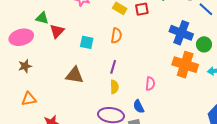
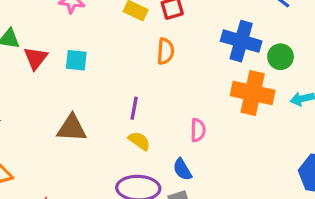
orange semicircle: (116, 36) -> (165, 51), moved
cyan square: (87, 42) -> (76, 60), moved
yellow semicircle: (114, 87) -> (139, 141), turned -48

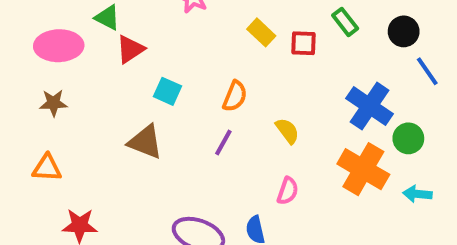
orange semicircle: (165, 51) -> (235, 96), moved
cyan square: (76, 60) -> (168, 91), moved
yellow semicircle: (139, 141) -> (287, 131), moved

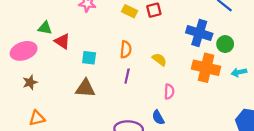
red triangle: (130, 49) -> (62, 41), turned -35

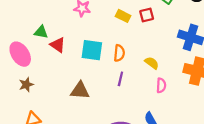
pink ellipse: (24, 51) -> (20, 54), turned 75
cyan square: (89, 58) -> (92, 50), moved, size x1.5
pink semicircle: (169, 92) -> (161, 85), moved

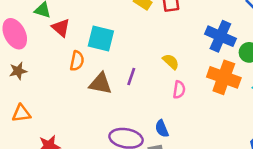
orange semicircle: (119, 53) -> (77, 61), moved
brown triangle: (80, 91) -> (101, 84), moved

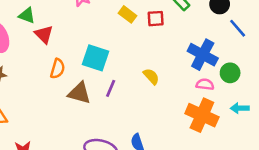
cyan square: (101, 39) -> (95, 58), moved
orange cross: (224, 77) -> (202, 115), moved
pink semicircle: (179, 90) -> (205, 84), moved, turned -96

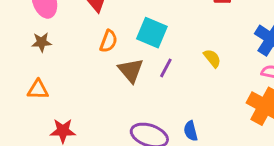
brown triangle: (79, 93) -> (131, 70), turned 30

